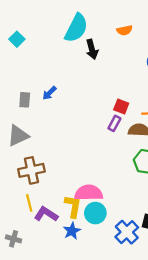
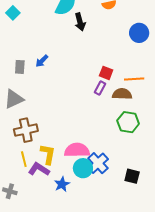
yellow L-shape: (73, 206) -> (48, 154), moved
blue cross: (127, 232) -> (98, 163), moved

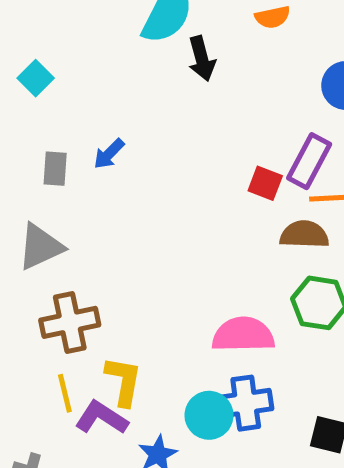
cyan square: (13, 13) -> (36, 78), moved
purple rectangle: (100, 88) -> (309, 161), moved, size x1.5
pink semicircle: (77, 150) -> (243, 335), moved
blue cross: (98, 163) -> (246, 403), turned 35

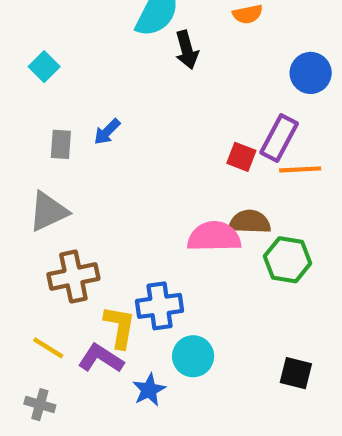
brown semicircle: (304, 235) -> (250, 222), moved
pink semicircle: (243, 335) -> (214, 237), moved
yellow line: (65, 393) -> (48, 348), moved, turned -44
blue cross: (246, 403) -> (159, 306), moved

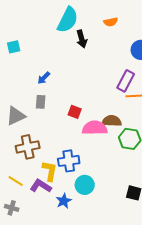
cyan square: (44, 67) -> (14, 47), turned 32
gray rectangle: (61, 144) -> (41, 102), moved
red square: (241, 157) -> (75, 112), moved

